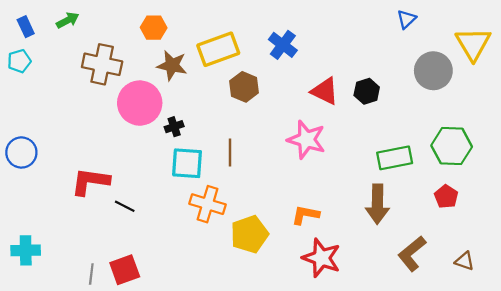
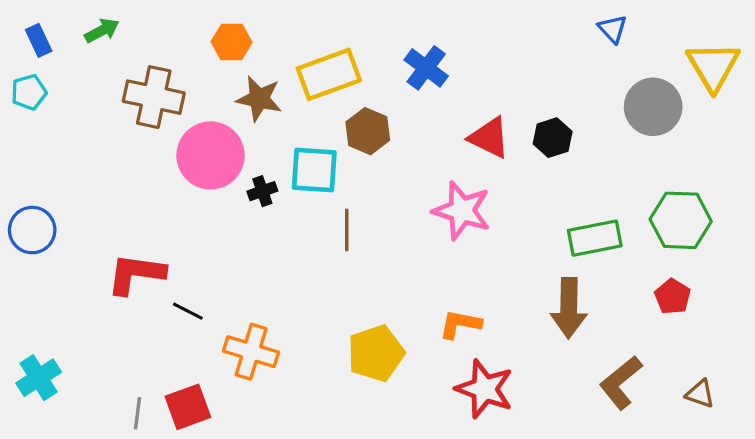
blue triangle: (406, 19) -> (613, 29), turned -30
cyan square: (187, 163) -> (314, 170), moved
orange cross: (207, 204) -> (251, 352), moved
cyan cross: (26, 250) -> (39, 378), turned -32

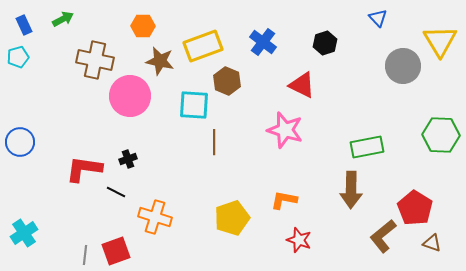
black hexagon: (553, 138) -> (325, 43), moved
black cross: (262, 191) -> (128, 159), moved
green hexagon: (681, 220) -> (441, 135), moved
red pentagon: (673, 297) -> (415, 208), moved, size x1.6
red star: (485, 389) -> (299, 240), size x0.7

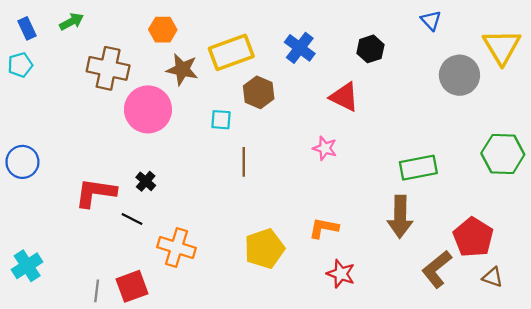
cyan square: (194, 105) -> (221, 120), size x0.6
pink star: (285, 130) -> (325, 148), size x0.6
black cross: (128, 159) -> (146, 181), turned -30

